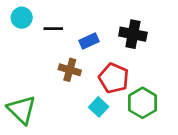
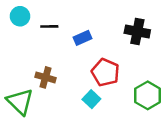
black cross: (133, 34) -> (137, 32), moved
brown cross: (70, 70) -> (46, 77), moved
green hexagon: (143, 103) -> (148, 95), moved

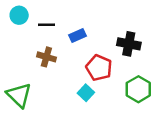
black cross: (137, 32) -> (129, 44), moved
brown cross: (46, 77) -> (46, 57), moved

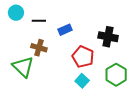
cyan square: (86, 93) -> (82, 81), moved
green triangle: (19, 95) -> (23, 67), moved

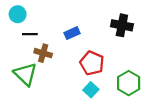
black line: (39, 21) -> (30, 34), moved
black cross: (108, 37) -> (122, 25), moved

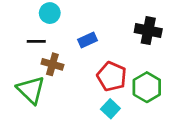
cyan circle: (18, 14) -> (50, 13), moved
green hexagon: (129, 83) -> (147, 87), moved

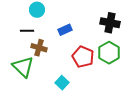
green hexagon: (147, 87) -> (109, 53), moved
cyan square: (110, 109) -> (62, 83), moved

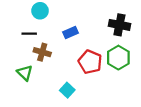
green triangle: (23, 67) -> (25, 73), size x0.7

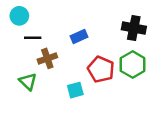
cyan circle: (40, 11) -> (19, 16), moved
brown cross: (42, 52) -> (47, 58), turned -35
cyan square: (67, 90) -> (75, 90), moved, turned 32

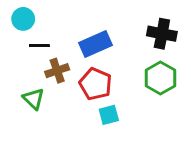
blue rectangle: (79, 37) -> (96, 44), size x1.5
red pentagon: (101, 69) -> (96, 84), moved
cyan square: (75, 90) -> (109, 115), moved

